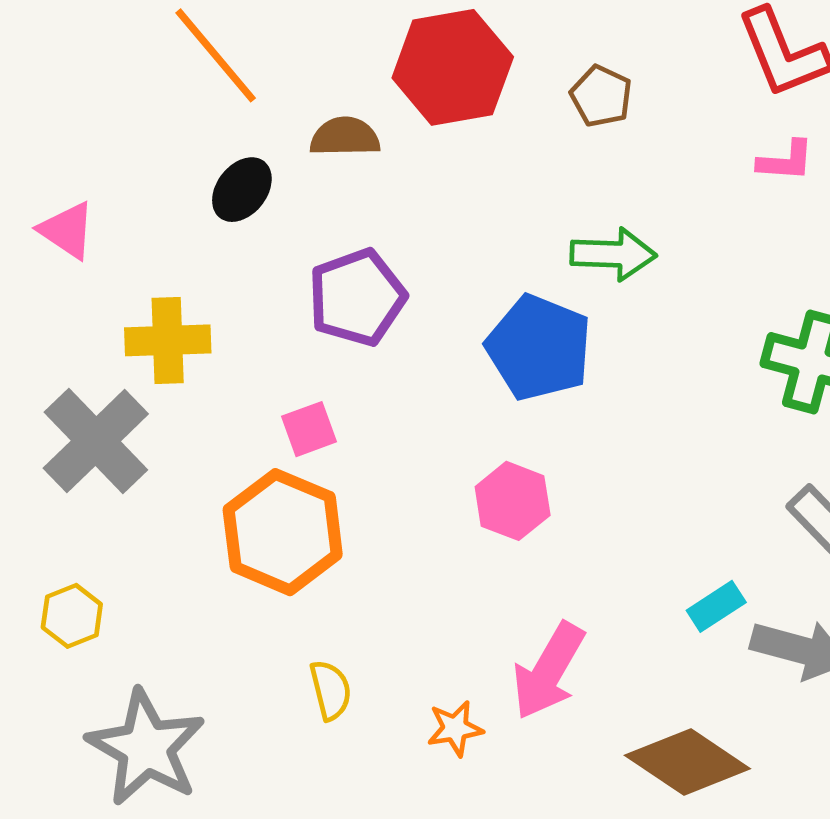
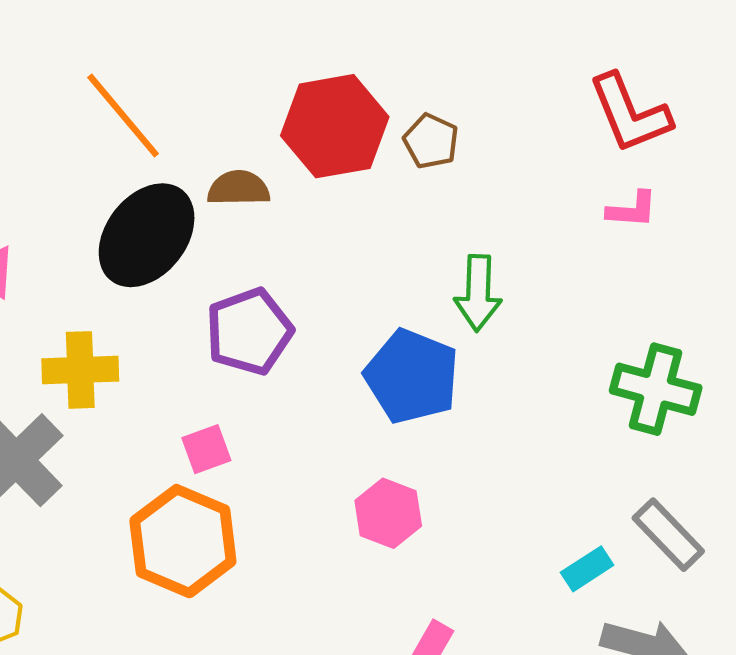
brown pentagon: (601, 96) -> (431, 141), moved
black ellipse: (242, 190) -> (147, 235), size x1.8
green arrow: (613, 254) -> (478, 293), turned 90
cyan rectangle: (716, 606) -> (587, 569), moved

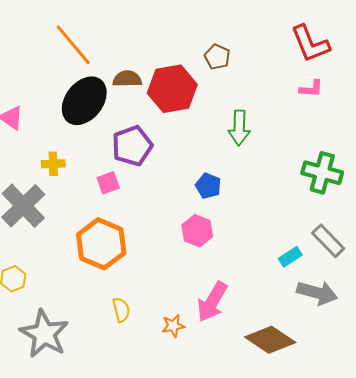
red hexagon: (335, 126) -> (172, 89), moved
yellow cross: (80, 370) -> (53, 164), size x0.7
blue pentagon: (412, 376) -> (208, 186), moved, size x0.6
pink square: (206, 449) -> (108, 183), moved

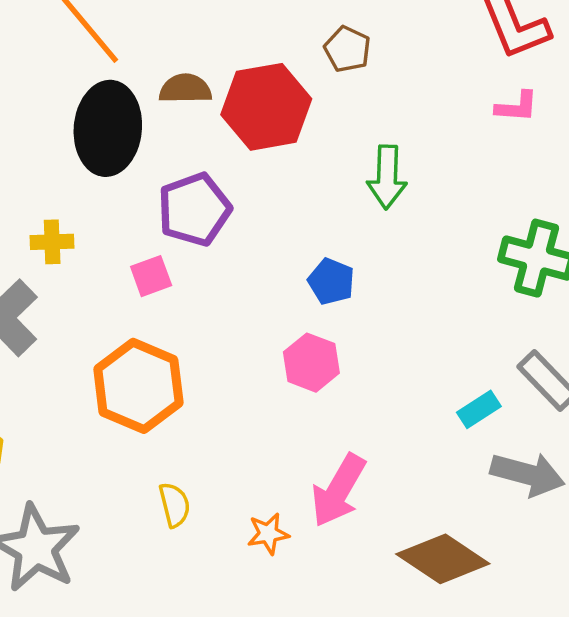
black ellipse: (84, 101) -> (108, 128), turned -33

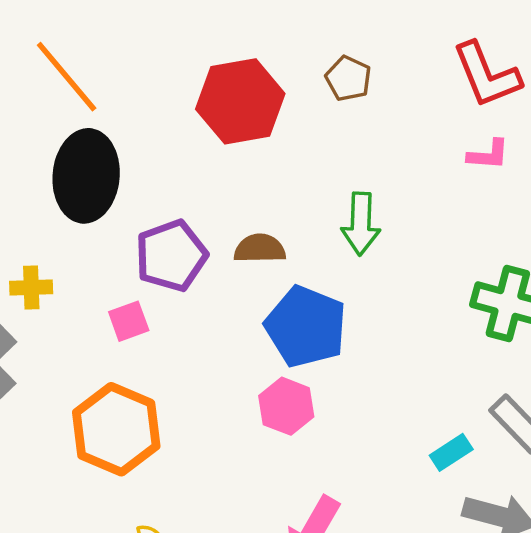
brown pentagon: (347, 49) -> (348, 78), moved
brown semicircle: (185, 89) -> (260, 249), moved
red hexagon: (266, 107) -> (240, 101), moved
blue pentagon: (331, 281) -> (306, 326), size x1.8

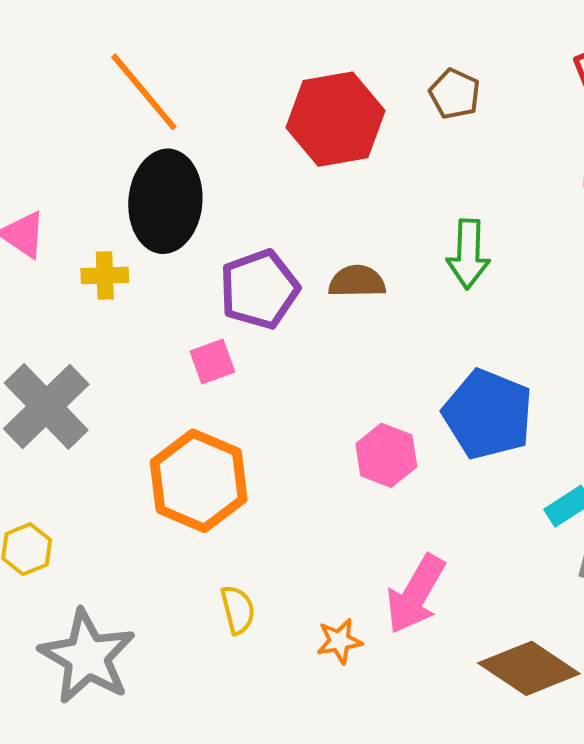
yellow cross: (31, 288) -> (105, 276), moved
blue pentagon: (306, 326) -> (488, 414), moved

